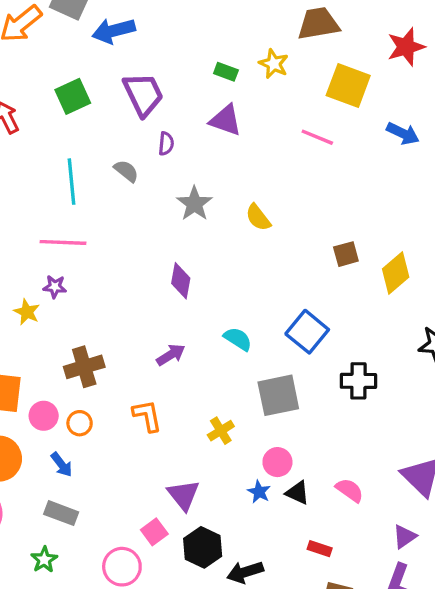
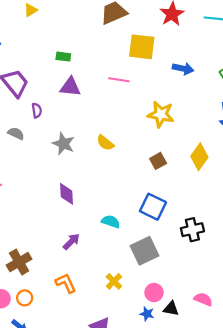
yellow star: (274, 64) -> (161, 114), moved, size x1.4
pink line: (317, 137) -> (119, 80), moved
brown square: (346, 254) -> (158, 161), moved

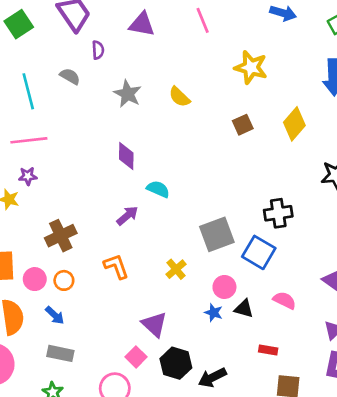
pink line: (119, 80) -> (203, 20), turned 54
blue square: (153, 207) -> (259, 252), moved
cyan semicircle: (111, 222) -> (158, 189), moved

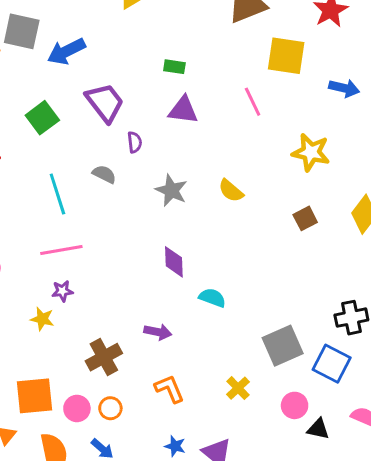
purple arrow: (127, 216) -> (158, 332), moved, turned 55
blue star: (214, 313) -> (175, 446), moved

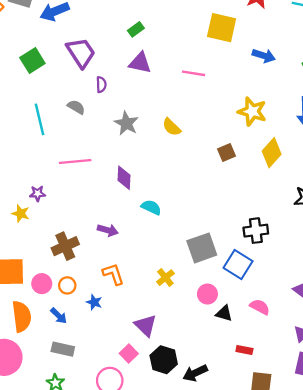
green rectangle: (174, 67) -> (136, 29), turned -49
pink line: (253, 102) -> (194, 73), moved, turned -60
yellow star: (311, 152) -> (252, 111), moved
pink line: (61, 250) -> (75, 161), moved
blue star: (175, 446) -> (94, 302), moved

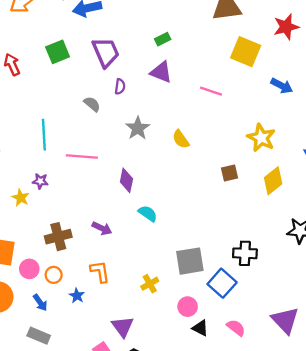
cyan line: (39, 119) -> (44, 135), moved

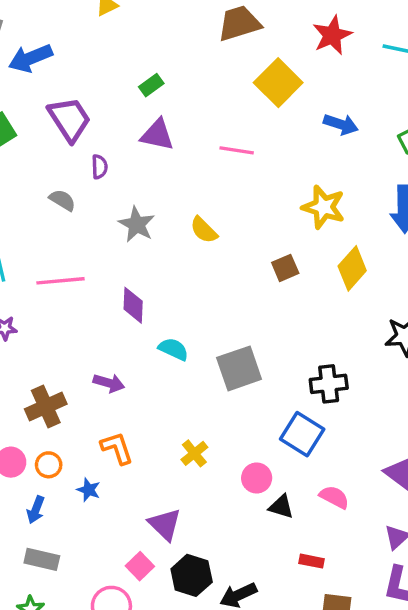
yellow square: (246, 52) -> (278, 83), turned 32
gray square: (190, 261) -> (239, 368), moved
blue arrow: (40, 303) -> (36, 510), turned 66

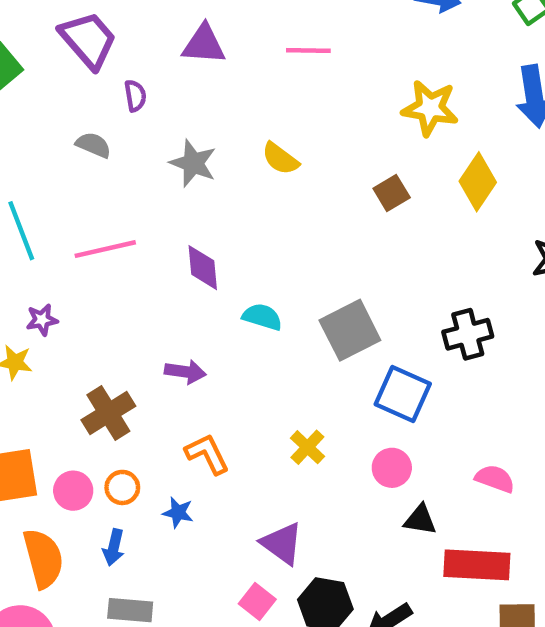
blue square: (302, 434) -> (403, 394), moved
black triangle: (281, 507) -> (420, 520), moved
red rectangle: (311, 561) -> (477, 565), size x2.0

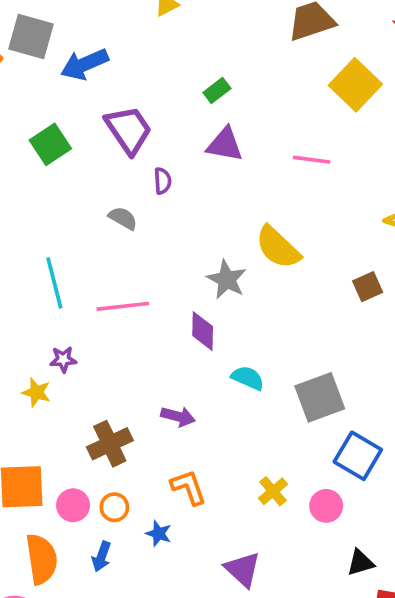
yellow semicircle: (280, 159) -> (278, 247), size x1.5
gray star: (193, 163) -> (227, 279), moved
pink circle: (392, 468) -> (326, 506), moved
black triangle: (420, 520) -> (360, 563), turned -32

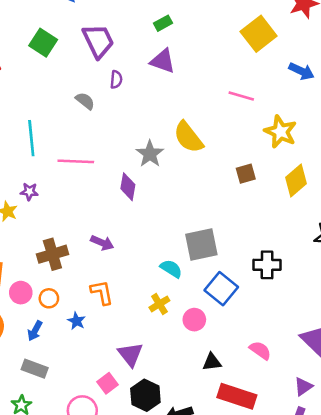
green square: (50, 144) -> (43, 43), turned -32
pink line: (312, 160) -> (241, 96), moved
cyan semicircle: (248, 378) -> (171, 269), moved

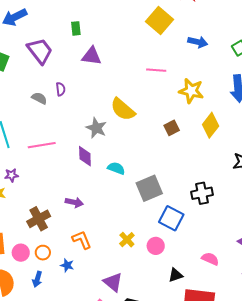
green rectangle: (163, 23) -> (76, 28), moved, turned -56
purple semicircle: (116, 79) -> (61, 89), moved
cyan semicircle: (171, 269) -> (116, 168), moved

